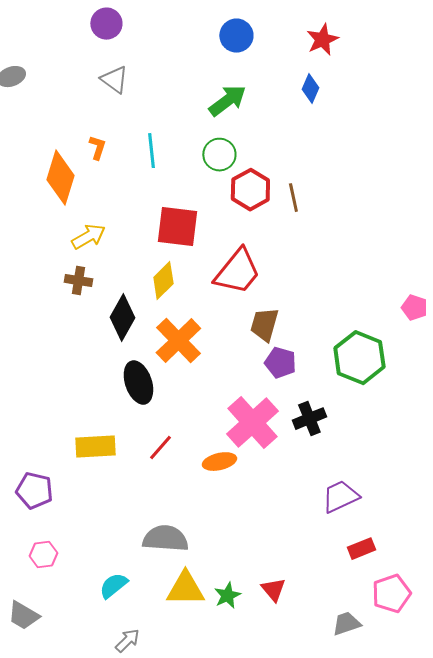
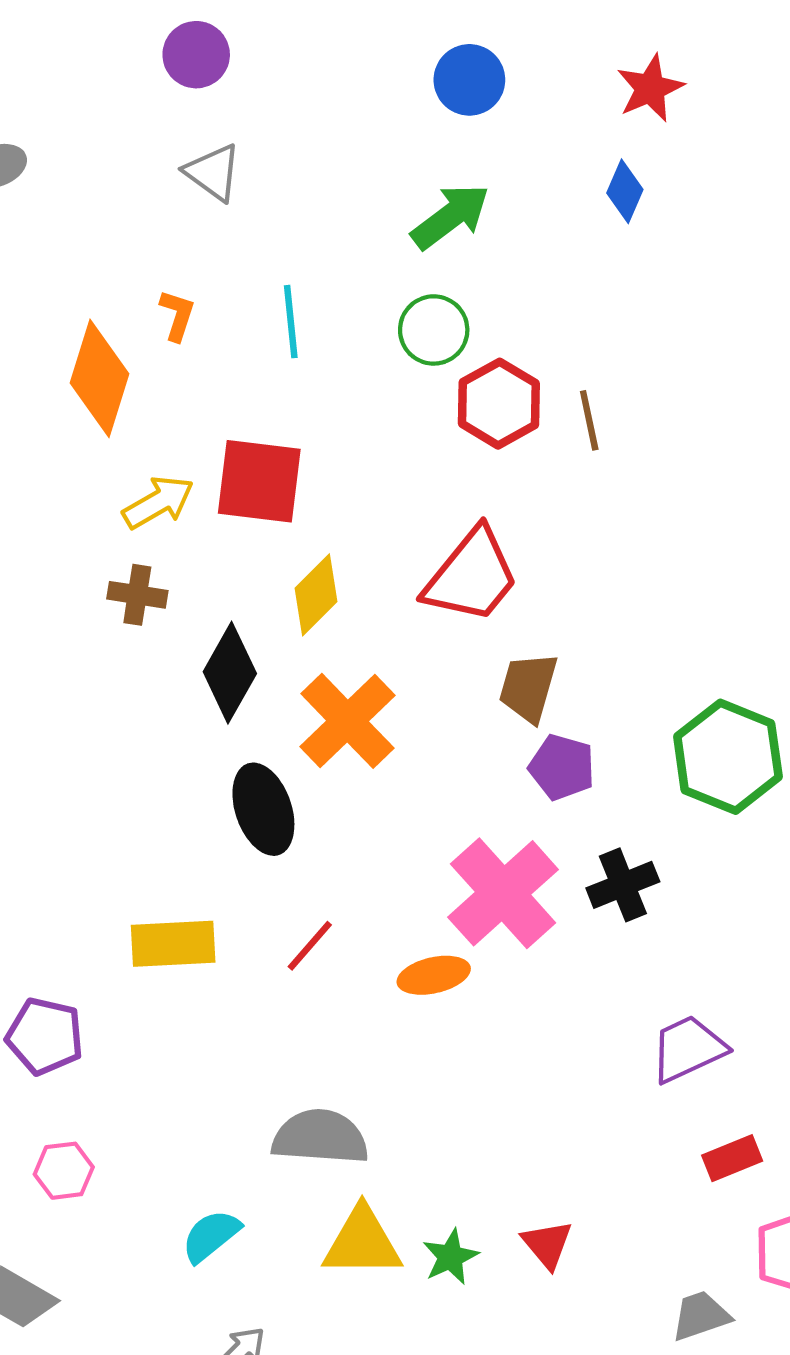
red square: (177, 227) -> (259, 481), moved

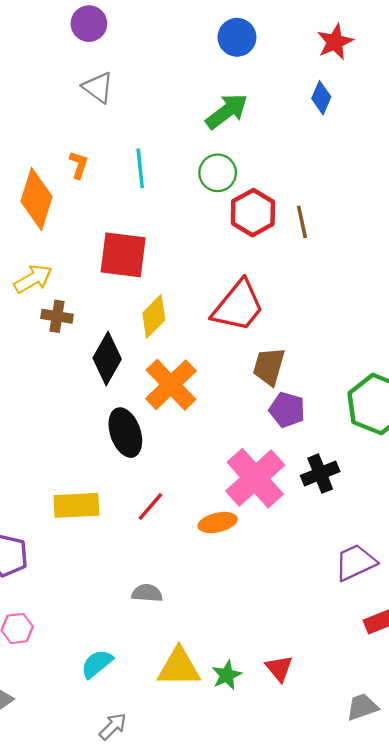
yellow arrow: (158, 502) -> (33, 279), moved
gray semicircle: (320, 1137) -> (147, 593), moved, size x0.6

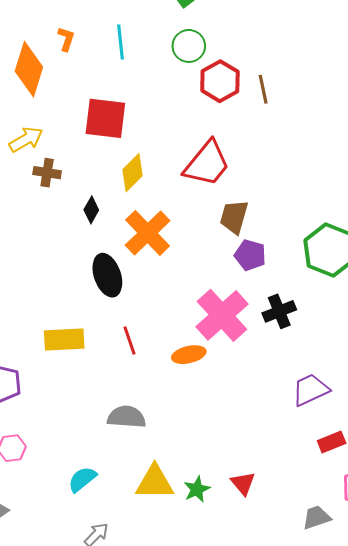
black diamond: (107, 358) -> (91, 210), size x0.6
red line: (150, 507) -> (129, 341), turned -60
gray semicircle: (147, 593) -> (126, 417), size x1.4

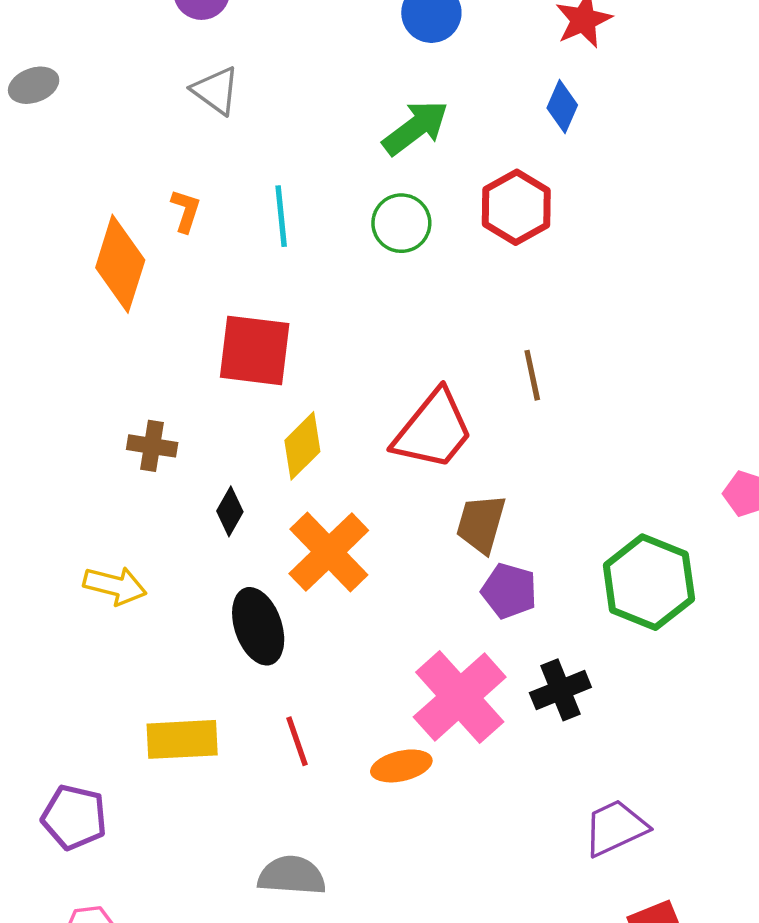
red hexagon: (220, 81) -> (516, 207), moved
brown line: (263, 89) -> (532, 375), moved
yellow arrow: (26, 139) -> (115, 586), moved, turned 44

